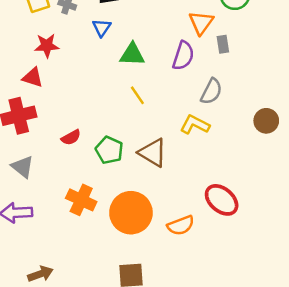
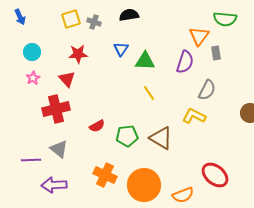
blue triangle: (102, 28) -> (121, 49), moved
red triangle: (33, 77) -> (67, 79), turned 30
green pentagon: (109, 150) -> (127, 136), turned -30

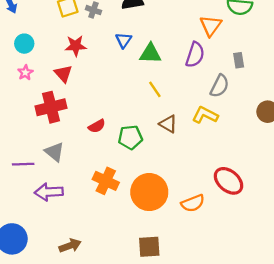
gray rectangle: (216, 53) -> (239, 60), moved
brown triangle: (161, 138) -> (168, 124), moved, size x0.7

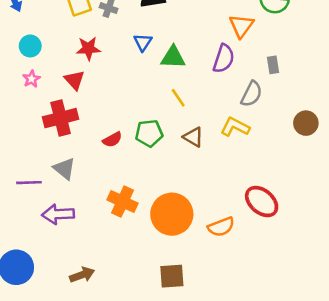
green pentagon: (130, 137) -> (149, 133), moved

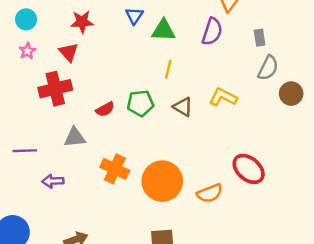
gray semicircle: (251, 94) -> (268, 68), moved
yellow line: (178, 98) -> (168, 69), turned 48
gray triangle: (64, 169) -> (75, 137), moved, turned -45
purple arrow: (58, 214) -> (53, 181), size x0.7

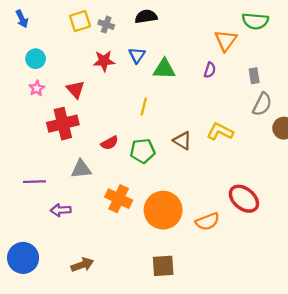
red star: (82, 22) -> (104, 61), moved
purple semicircle: (212, 32) -> (210, 70), size x0.6
yellow line: (168, 69) -> (144, 106), moved
green pentagon: (140, 103) -> (143, 151), moved

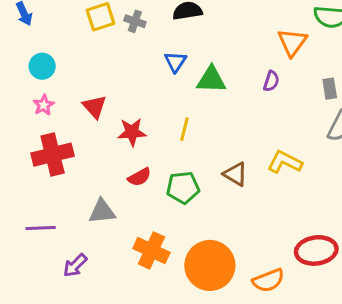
red star: (104, 61) -> (132, 132), moved
red cross: (63, 124) -> (53, 155), moved
red ellipse: (244, 199) -> (316, 250), turned -48
purple arrow: (61, 210) -> (75, 265), turned -42

